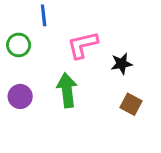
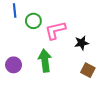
blue line: (44, 15) -> (15, 10), moved
green circle: (19, 45) -> (33, 21), moved

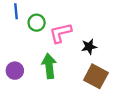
brown square: (88, 70) -> (96, 76), size x1.5

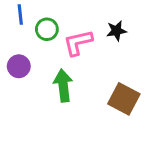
black star: (89, 47) -> (116, 31), moved
purple circle: (15, 71) -> (19, 66), moved

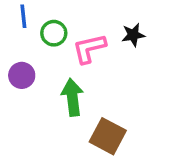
brown square: (124, 99) -> (108, 136), moved

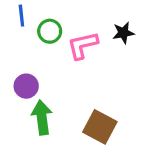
purple circle: (22, 75) -> (26, 86), moved
green arrow: (72, 97) -> (42, 117), moved

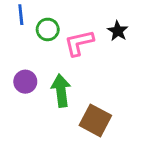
black star: (123, 33) -> (118, 31), turned -30
green arrow: (42, 117) -> (61, 91), moved

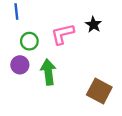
green circle: (48, 29) -> (29, 41), moved
brown square: (95, 120) -> (99, 91), moved

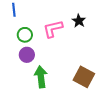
purple circle: (20, 65) -> (27, 55), moved
green arrow: (48, 72) -> (41, 77), moved

